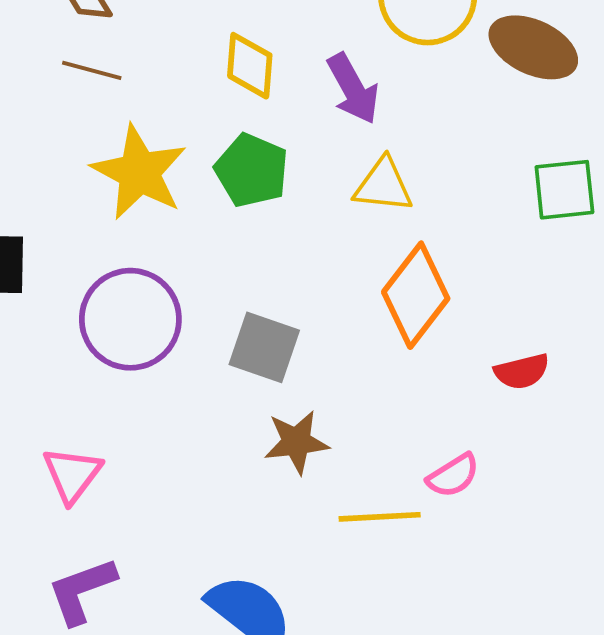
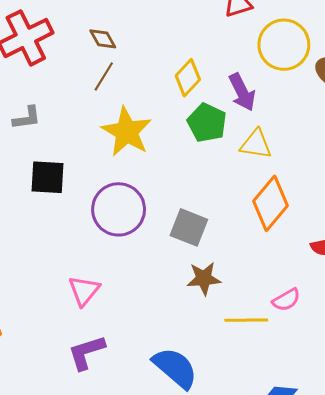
yellow diamond: (250, 66) -> (188, 78), turned 36
brown line: (92, 70) -> (104, 76), turned -76
green pentagon: (252, 170) -> (207, 123), moved

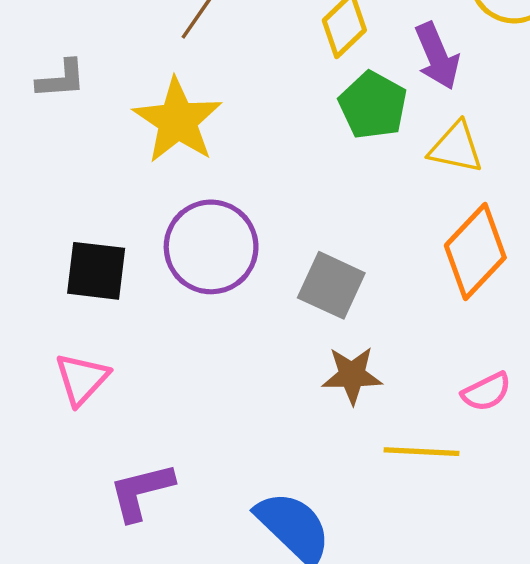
yellow star: (127, 132) -> (178, 121), moved
black square: (48, 177) -> (96, 271), moved
pink triangle: (84, 291) -> (82, 379), moved
pink semicircle: (286, 300) -> (486, 392), moved

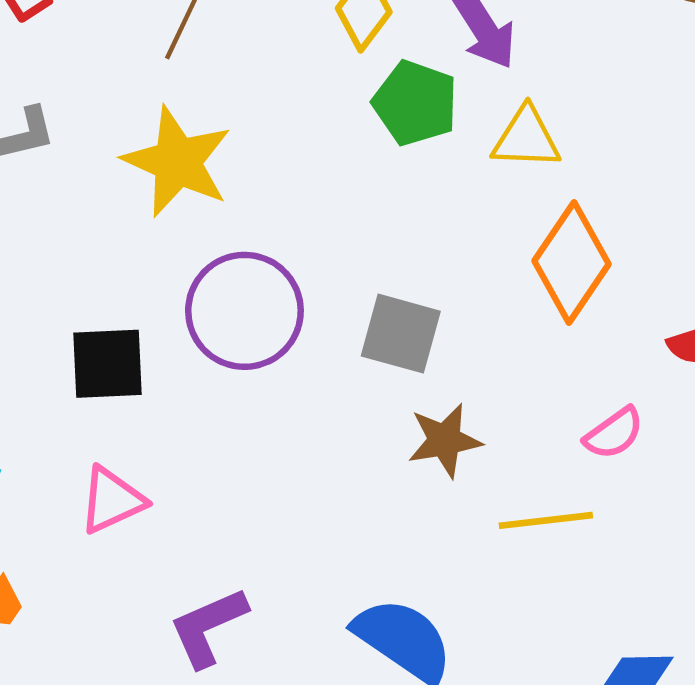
pink triangle: (82, 379) -> (112, 500), turned 32

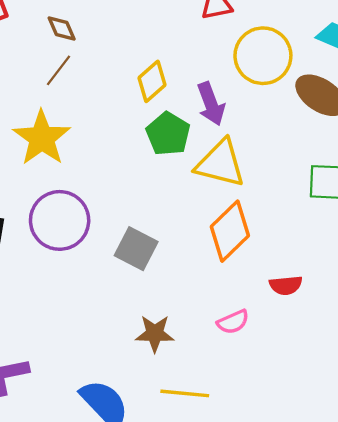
yellow triangle: (526, 138) -> (220, 163), size x1.4
brown star: (445, 440) -> (155, 333), moved
yellow line: (546, 520) -> (185, 393), moved

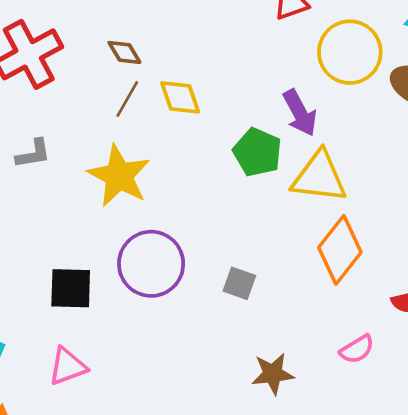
yellow diamond: (152, 81) -> (180, 97), moved, turned -60
gray square: (136, 249) -> (239, 283), size x0.7

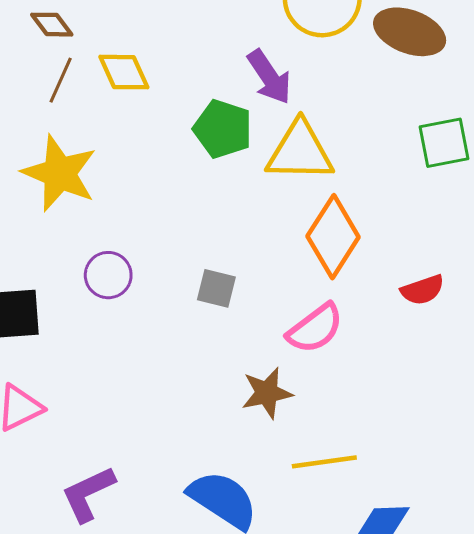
purple circle: (151, 264) -> (108, 275), size x0.6
pink semicircle: (357, 349) -> (315, 328), moved, size x1.4

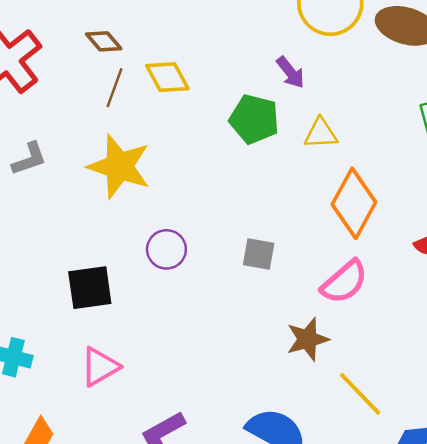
purple arrow: (269, 77) -> (290, 72), size x0.7
yellow triangle: (300, 152) -> (321, 134), size x0.6
yellow line: (324, 462) -> (360, 394), turned 58

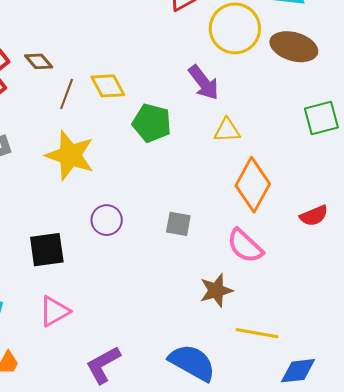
brown diamond: (104, 41) -> (39, 61), moved
purple arrow: (290, 72) -> (204, 83), size x1.4
green pentagon: (254, 119) -> (152, 123), moved
pink semicircle: (344, 282) -> (245, 246), turned 84
yellow line: (360, 394) -> (257, 333), turned -36

